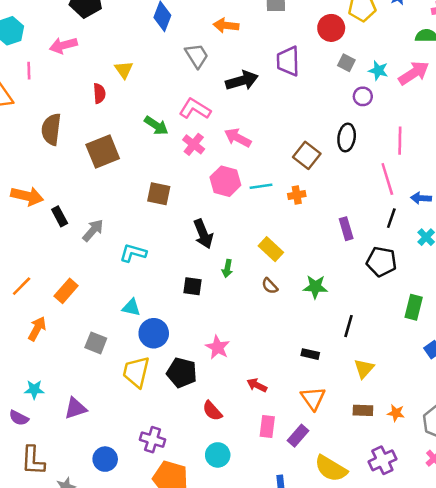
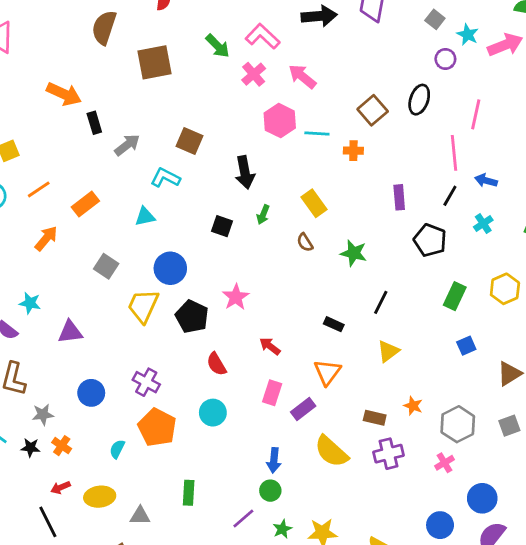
brown square: (159, 194) -> (190, 141), moved
cyan triangle: (131, 307) -> (145, 216), moved, turned -36
brown rectangle: (363, 410) -> (375, 418), moved

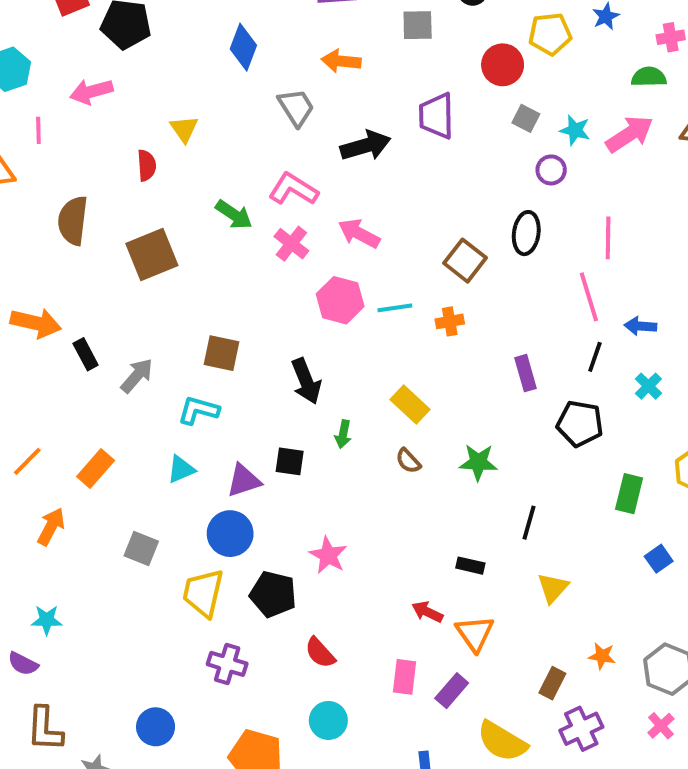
purple triangle: (70, 332) -> (244, 481), moved
red arrow: (270, 346) -> (427, 612), moved
purple cross: (146, 382) -> (227, 664), moved
brown rectangle: (375, 418) -> (552, 683), turned -65

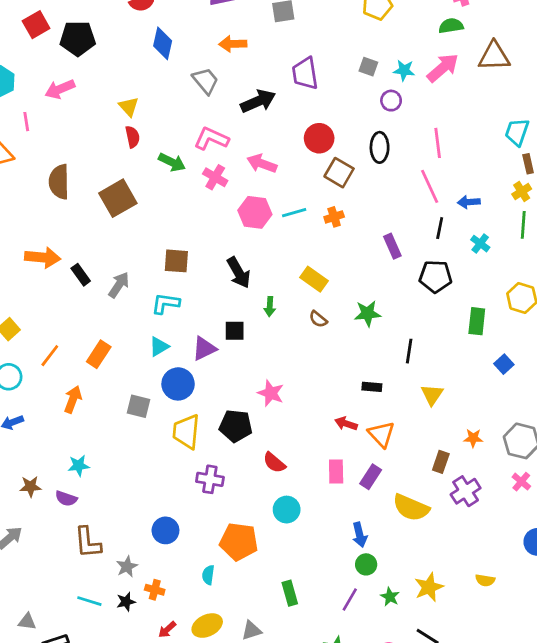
red circle: (503, 65) -> (319, 138), moved
red semicircle: (147, 165) -> (133, 137), moved
blue circle: (230, 534) -> (178, 384), moved

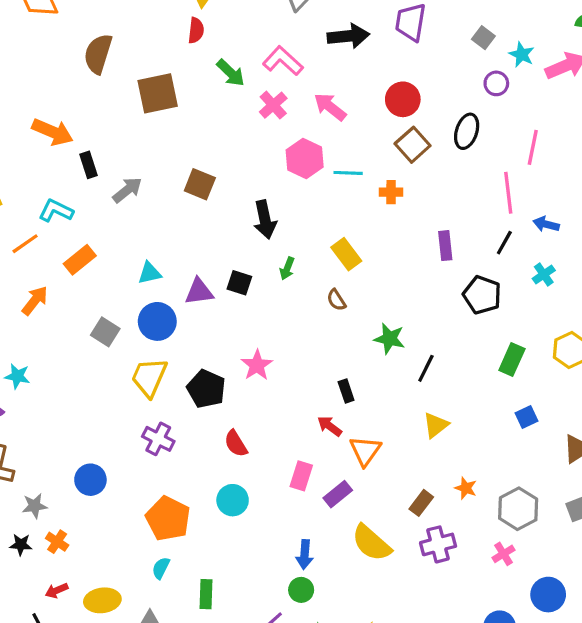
cyan L-shape: (166, 303) -> (56, 211), moved
green star: (368, 313) -> (389, 339), moved
black rectangle: (372, 387) -> (346, 391), moved, turned 48
cyan semicircle: (208, 575) -> (161, 568), moved

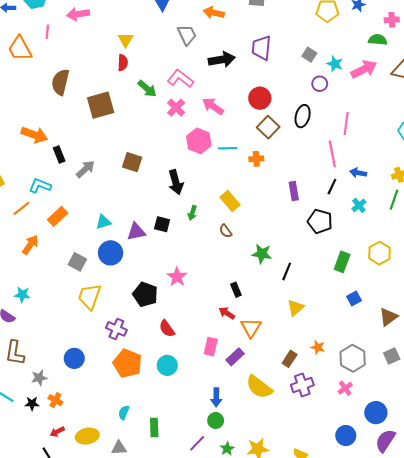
yellow trapezoid: (149, 377) -> (89, 296), moved
orange pentagon: (168, 519) -> (127, 363), moved

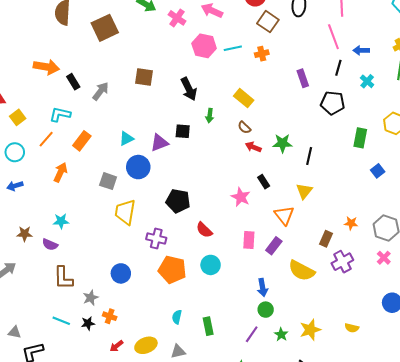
pink star: (177, 277) -> (241, 197), moved
yellow triangle: (296, 308) -> (304, 191), moved
red arrow: (227, 313) -> (253, 147), moved

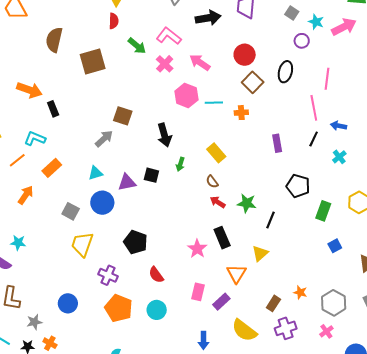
gray arrow: (101, 91) -> (104, 139), moved
black pentagon: (333, 103) -> (298, 186), moved
black rectangle: (264, 182) -> (222, 238), size x1.5

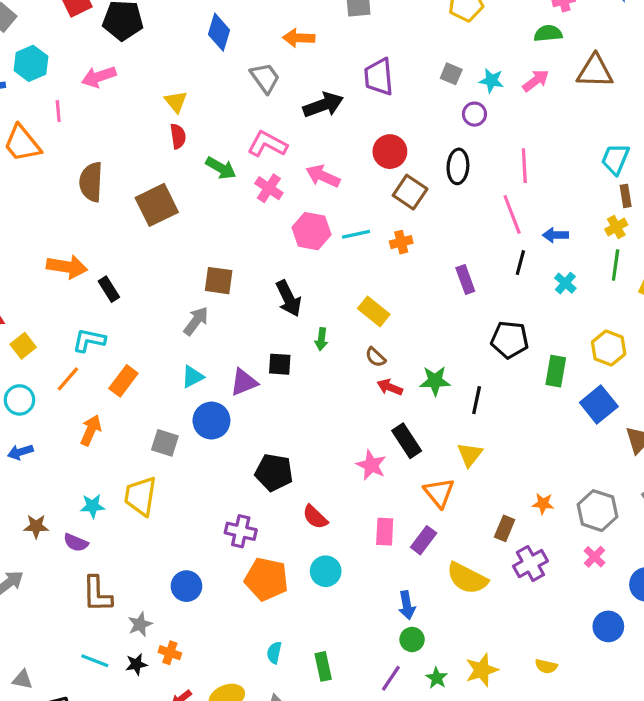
pink arrow: (344, 27) -> (536, 81), size x0.7
yellow trapezoid: (82, 244) -> (140, 496), moved
blue square: (335, 246) -> (599, 404), moved, size x1.6

